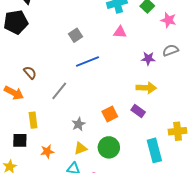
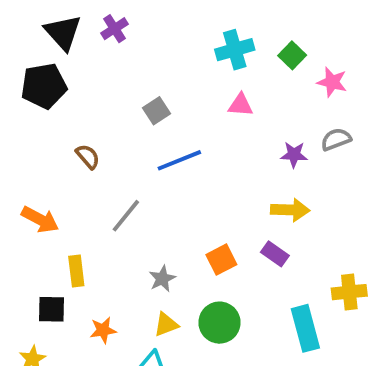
brown semicircle: (30, 73) -> (88, 157), moved

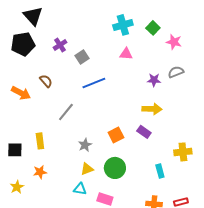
purple cross: (115, 29) -> (60, 45), moved
orange arrow: (40, 219) -> (21, 93), moved
black square: (52, 309) -> (15, 150), moved
cyan rectangle: (305, 328) -> (160, 171), size x0.6
orange star: (103, 330) -> (40, 172), moved

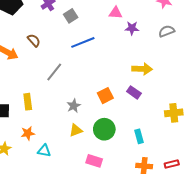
purple star: (154, 80) -> (132, 28), moved
cyan rectangle: (160, 171) -> (139, 136), moved
cyan triangle: (80, 189) -> (44, 151), moved

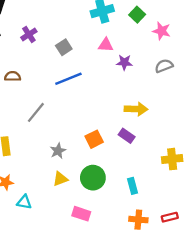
gray square: (71, 16) -> (64, 47), moved
brown semicircle: (34, 40) -> (13, 76), turned -48

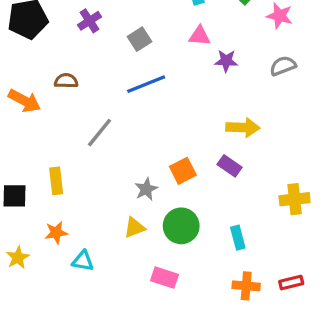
gray star: (58, 151) -> (146, 189), moved

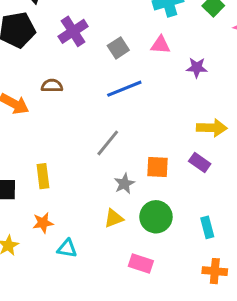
purple cross: (89, 21) -> (73, 31), size x1.4
pink triangle: (200, 36) -> (160, 45), moved
gray line: (99, 133) -> (108, 143), moved
orange square: (183, 171) -> (157, 167), turned 30

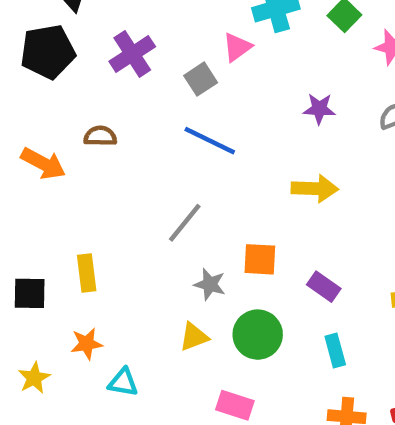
pink triangle: (160, 45) -> (237, 47), moved, turned -40
blue line: (124, 89) -> (210, 141), turned 48
yellow arrow: (212, 128) -> (315, 189), moved
purple rectangle: (200, 163) -> (324, 287), moved
gray star: (124, 184) -> (210, 284), turned -30

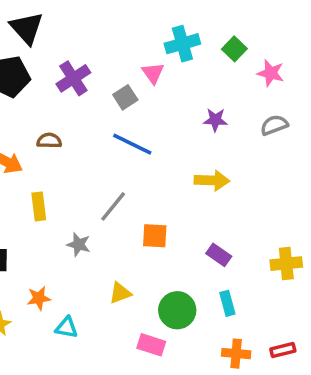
pink triangle: (237, 47) -> (153, 73), turned -30
orange square: (260, 259) -> (155, 236), moved
yellow rectangle: (87, 273) -> (39, 206), moved
gray star: (210, 284) -> (79, 244), moved
green circle: (258, 335) -> (177, 310), moved

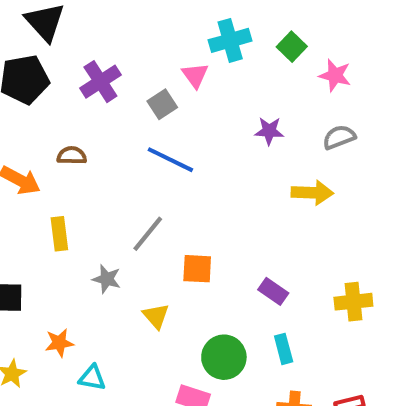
yellow arrow: (212, 180) -> (312, 193), moved
yellow triangle: (120, 293) -> (156, 316), moved, turned -50

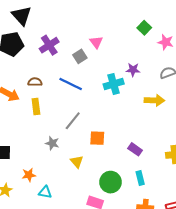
cyan cross: (230, 40) -> (114, 84), moved
blue line: (170, 160) -> (71, 84), moved
yellow rectangle: (59, 234) -> (36, 106), moved

